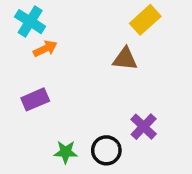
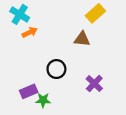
purple rectangle: (35, 99) -> (29, 91), moved
black circle: (106, 150) -> (56, 69), moved

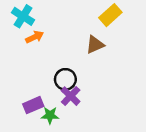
brown triangle: (82, 39) -> (95, 45), turned -30
purple cross: (94, 84) -> (71, 96), moved

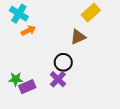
black circle: (65, 79) -> (63, 62), moved
green star: (50, 115) -> (16, 79), moved

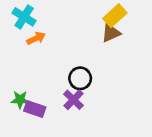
brown triangle: (78, 37) -> (111, 33), moved
purple rectangle: (27, 87) -> (35, 109), turned 42

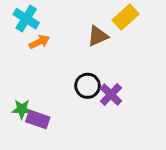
brown triangle: (111, 33) -> (98, 36), moved
purple cross: (73, 100) -> (111, 95), moved

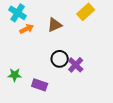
brown triangle: (98, 36) -> (55, 25), moved
purple rectangle: (38, 119) -> (40, 85), moved

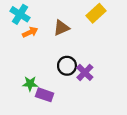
green star: (15, 75) -> (30, 84), moved

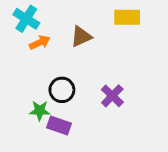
yellow rectangle: (96, 13) -> (127, 17), turned 42
black circle: (67, 66) -> (62, 90), moved

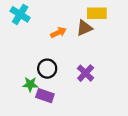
brown triangle: (81, 37) -> (84, 28), moved
orange arrow: (40, 42) -> (58, 32), moved

